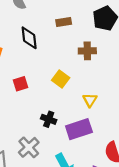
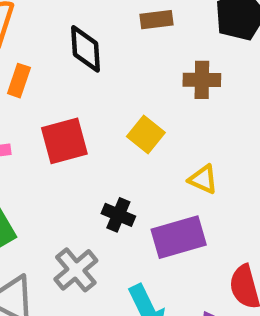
red square: (20, 84) -> (64, 141), size x1.5
yellow triangle: (90, 100) -> (203, 179), turned -40

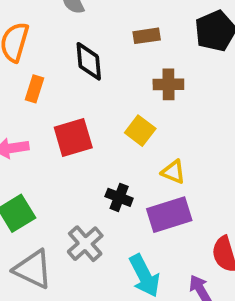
brown cross: (202, 80) -> (168, 84), moved
yellow triangle: (203, 179) -> (173, 172), moved

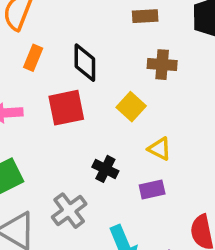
black diamond: (89, 61) -> (85, 63), moved
purple rectangle: (169, 215) -> (152, 190), size x0.6

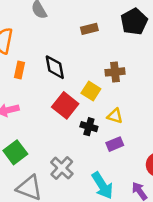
brown cross: (162, 65) -> (115, 72), moved
red square: (66, 108) -> (65, 105), moved, turned -30
black cross: (105, 169) -> (89, 127), moved

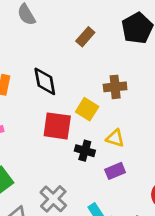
brown rectangle: (89, 29) -> (85, 37), turned -35
red square: (65, 105) -> (57, 126), turned -30

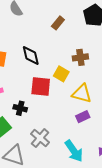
yellow triangle: (115, 138) -> (82, 93), size x1.5
black cross: (85, 151) -> (20, 108), moved

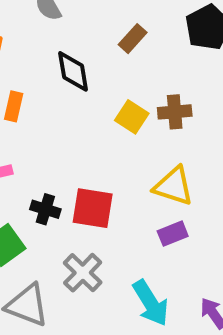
black diamond: (31, 56) -> (73, 71), moved
yellow square: (61, 74) -> (132, 117), moved
red square: (41, 87) -> (93, 208), moved

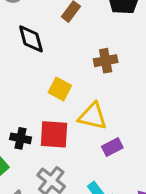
yellow square: (132, 117) -> (60, 89), moved
yellow triangle: (174, 186) -> (92, 116), moved

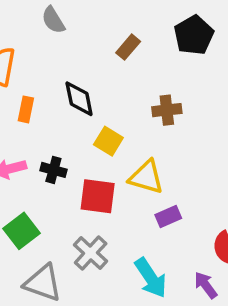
black diamond: (31, 39) -> (79, 99), moved
black cross: (21, 138) -> (53, 170), moved

